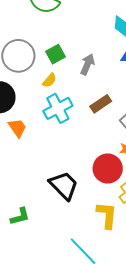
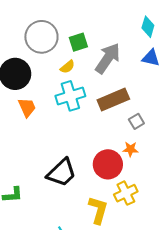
gray arrow: (87, 64) -> (108, 58), size x1.5
brown rectangle: (101, 104) -> (113, 100), size x1.4
black trapezoid: (64, 185) -> (62, 173), turned 80

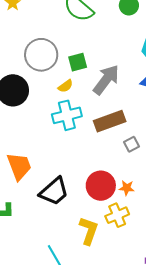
orange trapezoid: (27, 107) -> (19, 166), moved, size x1.4
orange star: (130, 149) -> (127, 188), moved

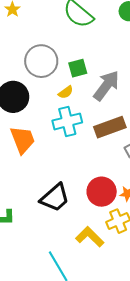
orange trapezoid: (19, 166) -> (23, 140), moved
yellow L-shape: (89, 231) -> (90, 237), turned -64

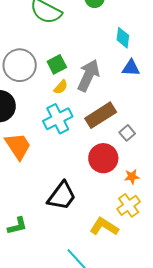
yellow semicircle: (66, 92) -> (61, 87), moved
red circle: (102, 192) -> (103, 158), moved

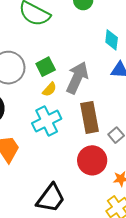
brown rectangle: (101, 115) -> (90, 117), turned -68

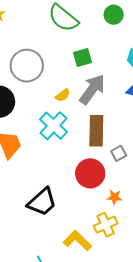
green square: (46, 67) -> (82, 58), moved
cyan cross: (47, 121) -> (54, 126), turned -32

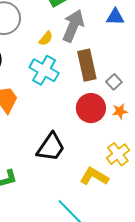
orange star: (115, 197) -> (120, 111), moved

